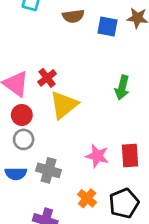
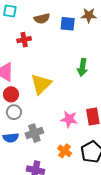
red cross: (47, 78) -> (24, 40), moved, turned 32
gray cross: (49, 170) -> (34, 133), turned -30

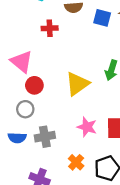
yellow triangle: (41, 84) -> (77, 84), moved
red circle: (11, 94) -> (34, 85), moved

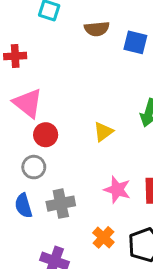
red cross: (50, 28) -> (15, 56), moved
yellow triangle: (77, 84) -> (103, 132), size x0.6
blue semicircle: (17, 138) -> (23, 206), turned 72

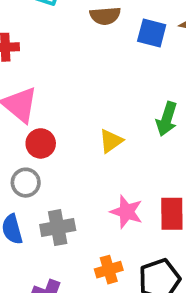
orange cross: (103, 237) -> (109, 270), turned 30

